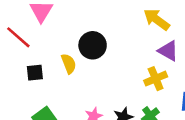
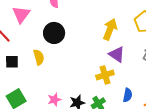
yellow arrow: (157, 19) -> (110, 29), turned 70
black circle: (93, 45) -> (54, 33), moved

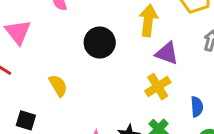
black circle: (54, 33) -> (100, 43), moved
black square: (12, 62) -> (26, 120), moved, turned 32

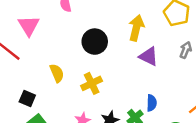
yellow cross: (158, 87) -> (92, 83), moved
blue semicircle: (197, 107) -> (152, 103), moved

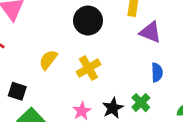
yellow semicircle: (57, 73) -> (48, 60), turned -114
blue semicircle: (152, 103) -> (157, 72), moved

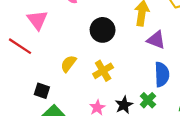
blue semicircle: (157, 72) -> (162, 74), size x1.5

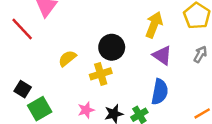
black circle: (103, 30) -> (112, 47), moved
black square: (42, 91) -> (23, 89), moved

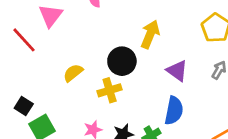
yellow arrow: (154, 25) -> (150, 34), moved

